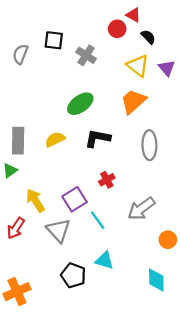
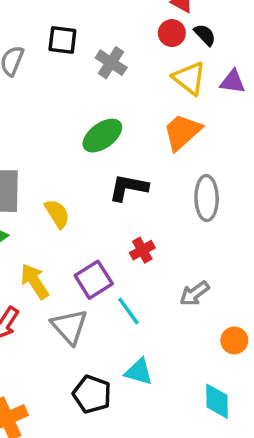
red circle: (117, 29) -> (172, 33), moved
purple triangle: (167, 68) -> (233, 82), turned -42
yellow semicircle: (55, 139) -> (57, 214), moved, turned 84
gray arrow: (141, 209) -> (194, 294), size x0.7

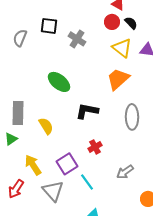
green ellipse: (102, 136) -> (59, 82), moved, turned 75

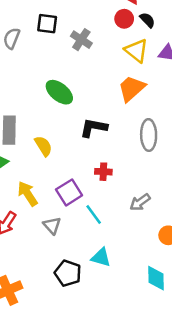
red cross: (95, 147) -> (103, 172), turned 32
gray triangle: (53, 191) -> (52, 225), size x0.7

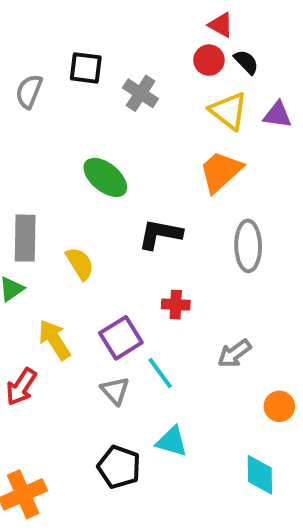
gray triangle: (52, 225) -> (115, 391), moved

